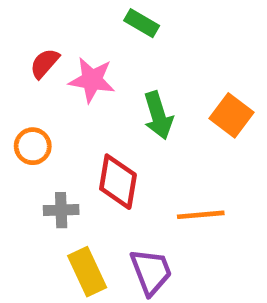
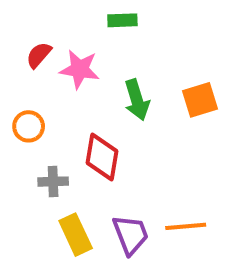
green rectangle: (142, 23) -> (122, 20), turned -32
orange square: (232, 115) -> (200, 100), turned 36
orange line: (201, 215) -> (186, 226), moved

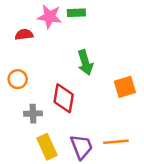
red semicircle: (39, 55) -> (24, 34), turned 42
pink star: (80, 69) -> (50, 17), moved
orange square: (200, 100) -> (125, 87), moved

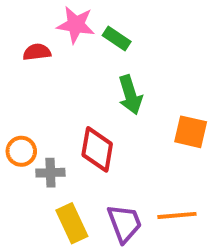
green rectangle: (76, 13) -> (117, 38), moved, turned 36
orange circle: (18, 79) -> (21, 151), moved
orange square: (125, 87) -> (191, 132), turned 30

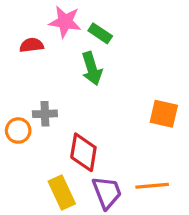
green arrow: (130, 95) -> (92, 69), moved
red diamond: (97, 149) -> (83, 152), moved
gray cross: (50, 173) -> (45, 114), moved

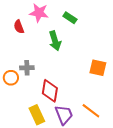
green rectangle: (100, 33) -> (70, 18), moved
red semicircle: (32, 45) -> (19, 27), turned -104
orange line: (152, 186) -> (91, 111), turned 42

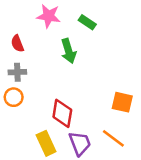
red semicircle: (19, 27) -> (17, 44), moved
gray cross: (27, 68) -> (17, 72), moved
orange square: (98, 68) -> (122, 102), moved

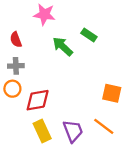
green rectangle: (87, 22) -> (89, 35), moved
green arrow: (69, 51) -> (63, 46), turned 150
red diamond: (62, 113) -> (38, 100), moved, turned 70

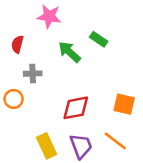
red semicircle: (16, 40) -> (17, 44), turned 35
gray cross: (16, 66) -> (33, 74), moved
red diamond: (38, 100) -> (76, 108), moved

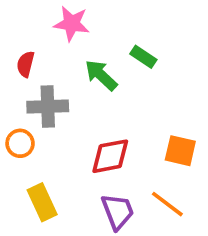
gray cross: (33, 74) -> (48, 106), size x1.5
yellow rectangle: (47, 146) -> (42, 202), moved

